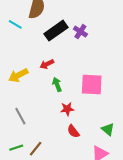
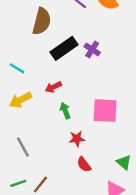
cyan line: (15, 24) -> (17, 68), moved

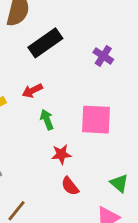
purple cross: (92, 49) -> (103, 56), moved

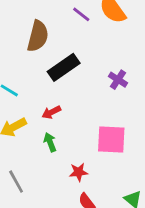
green arrow: (47, 120) -> (50, 142), moved

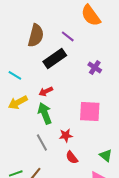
purple line: (81, 14) -> (68, 36), moved
green arrow: (50, 142) -> (45, 113), size x1.5
gray line: (16, 182) -> (42, 142), moved

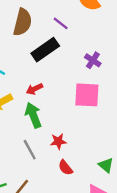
pink square: (90, 111) -> (87, 95), moved

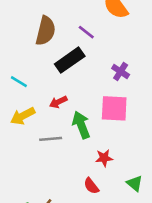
green arrow: (33, 115) -> (81, 125), moved
red star: (58, 141) -> (104, 158), moved
gray line: (30, 150) -> (51, 139), moved, turned -66

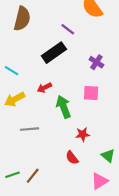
brown semicircle: (46, 31) -> (22, 19), moved
pink square: (114, 108) -> (91, 93), size x0.7
gray line: (51, 139) -> (30, 129), moved

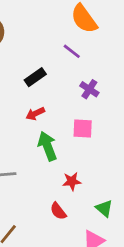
purple line: (68, 29) -> (72, 51), moved
black rectangle: (54, 53) -> (35, 77), size x0.7
red arrow: (44, 88) -> (35, 114), moved

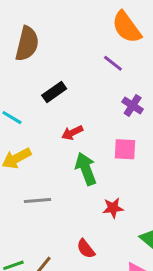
black rectangle: (35, 77) -> (54, 92), moved
red semicircle: (58, 211) -> (86, 249), moved

